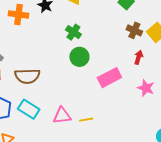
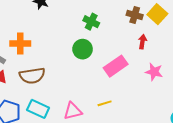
orange cross: (19, 14) -> (20, 43), moved
green cross: (73, 32) -> (91, 22), moved
yellow line: (86, 120) -> (105, 103), moved

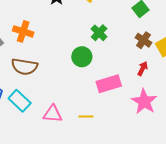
pink star: (154, 72) -> (144, 102), size x1.4

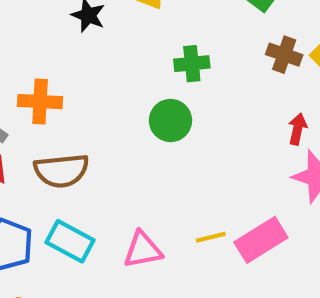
green cross: (99, 33) -> (192, 64), turned -35
red arrow: (143, 69) -> (297, 129), moved
pink rectangle: (109, 84) -> (261, 240), moved

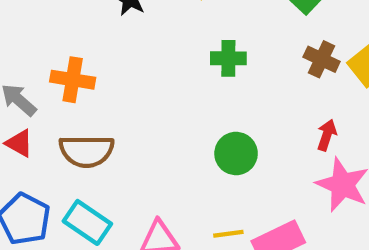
green circle: (170, 120) -> (236, 154), moved

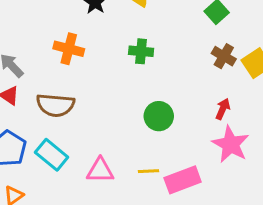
green cross: (228, 58) -> (141, 51), moved
orange cross: (73, 80) -> (69, 49), moved

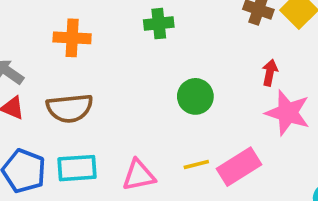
cyan rectangle: (52, 155) -> (77, 168), turned -32

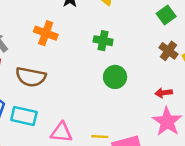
red arrow: (270, 73) -> (164, 93), turned -126
green circle: (195, 96) -> (115, 77), moved

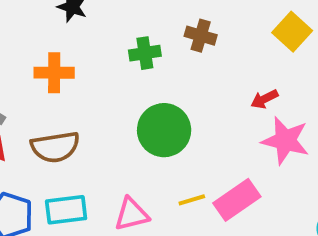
brown cross: (168, 51) -> (201, 36), moved
green circle: (115, 77) -> (164, 130), moved, size x1.4

